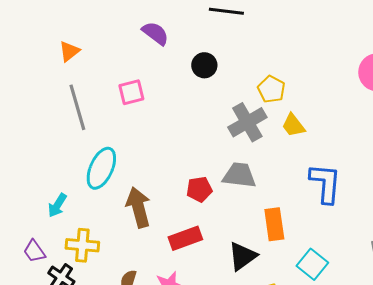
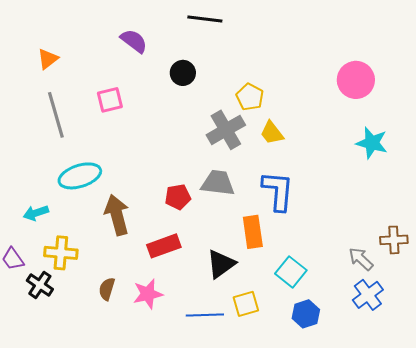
cyan ellipse: (101, 168) -> (80, 176), turned 48
blue L-shape: (325, 183) -> (278, 191), moved
cyan arrow: (57, 205) -> (36, 213), turned 40

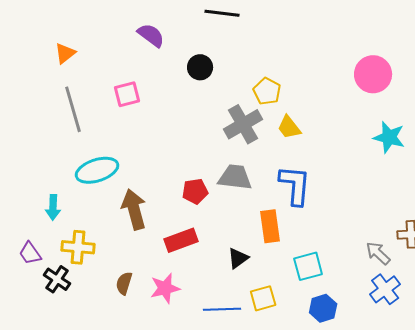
cyan arrow: (36, 213) -> (53, 207), turned -70
black triangle: (221, 264) -> (238, 258), size x0.7
cyan square: (291, 272) -> (308, 266), turned 36

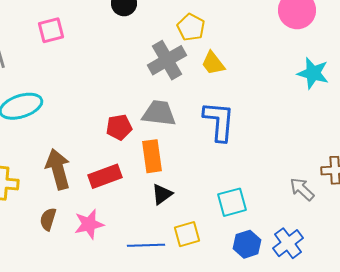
brown arrow: (134, 209) -> (58, 169), moved
orange rectangle: (270, 226) -> (152, 156), moved
blue cross: (385, 289) -> (288, 243), moved

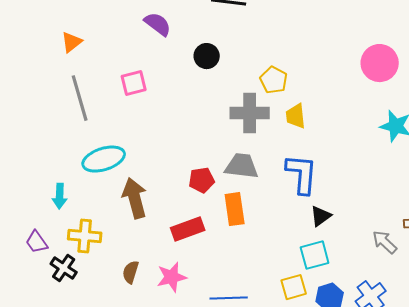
gray cross: (167, 60) -> (250, 113), turned 30
yellow trapezoid: (213, 63) -> (296, 116), turned 32
brown arrow: (58, 169) -> (135, 198), moved
black triangle: (162, 194) -> (321, 216), moved
yellow square: (187, 234) -> (294, 287), moved

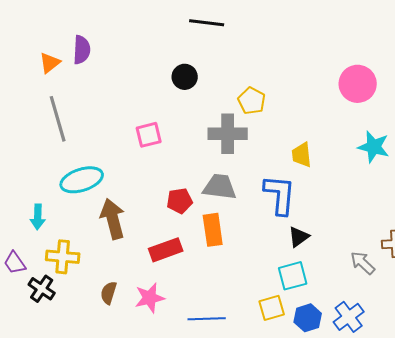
purple semicircle: (158, 24) -> (82, 50), moved, turned 56
pink square: (134, 83) -> (149, 135), moved
yellow trapezoid: (296, 116) -> (302, 155), moved

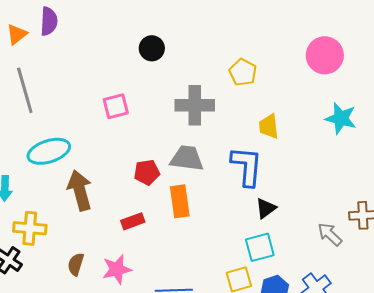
yellow pentagon: (252, 101) -> (243, 72), moved
red rectangle: (166, 250) -> (133, 221), size x0.7

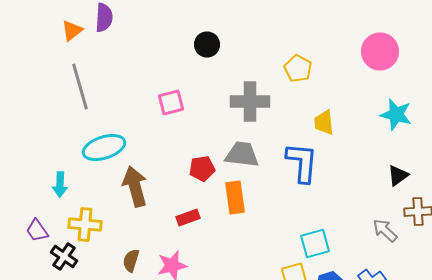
black triangle: (266, 208) -> (398, 176), moved

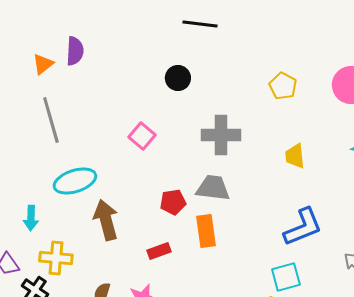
yellow pentagon: (298, 68) -> (283, 86), moved
pink square: (171, 102) -> (142, 136), turned -36
blue L-shape: (302, 162) -> (303, 227), moved, turned 63

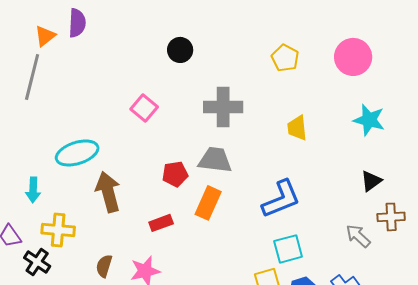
gray line: (51, 120) -> (32, 77), moved, turned 30
blue L-shape: (303, 227) -> (281, 199), moved
orange rectangle: (206, 231) -> (208, 203), turned 32

